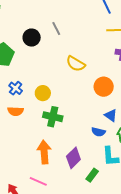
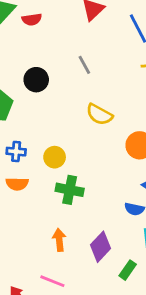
gray line: (56, 29) -> (84, 65), moved
blue cross: (16, 88) -> (16, 152), turned -32
orange arrow: (44, 152) -> (59, 240), size x0.7

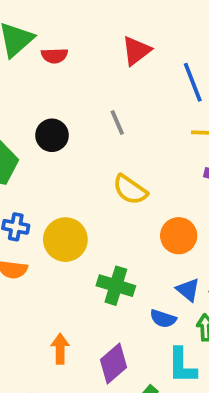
yellow circle: (55, 157) -> (65, 240), size x1.5
green cross: (70, 190) -> (116, 286), moved

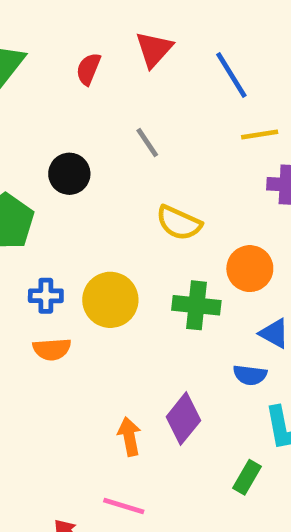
red semicircle: (54, 56) -> (88, 69), moved, turned 125
green cross: (116, 286) -> (196, 305), moved
purple diamond: (113, 363) -> (183, 419), moved

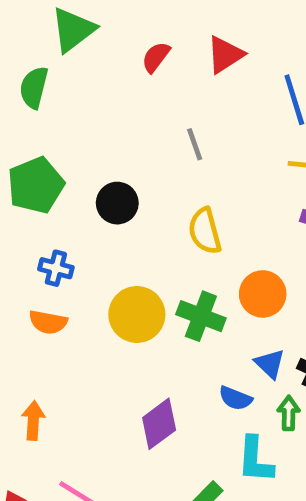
black circle: (69, 174) -> (117, 203), moved
yellow semicircle: (179, 223) -> (205, 231), turned 36
yellow circle: (110, 300) -> (137, 314), moved
orange arrow: (129, 437) -> (33, 421), moved

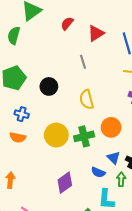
red triangle: (225, 55) -> (96, 33), moved
green cross: (201, 316) -> (84, 136), turned -36

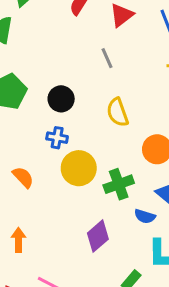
blue cross: (22, 114) -> (57, 138), moved
green cross: (84, 136) -> (119, 184), moved
orange semicircle: (18, 137) -> (23, 177), turned -140

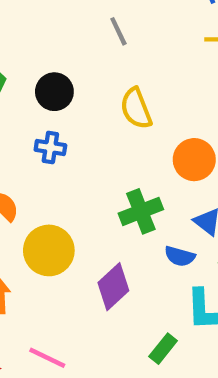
yellow circle: (79, 168) -> (49, 250), moved

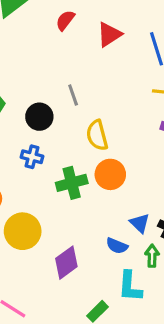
gray line: (118, 31) -> (73, 95), moved
orange circle: (194, 160) -> (110, 174), moved
green cross: (141, 211) -> (72, 183), moved

